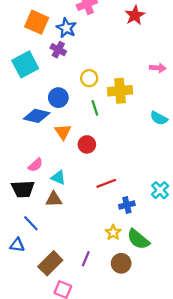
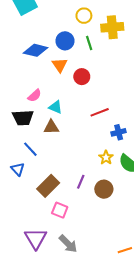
blue circle: (58, 98) -> (65, 41), moved
blue triangle: (17, 245) -> (18, 169), turned 40
brown circle: (121, 263) -> (104, 189), moved

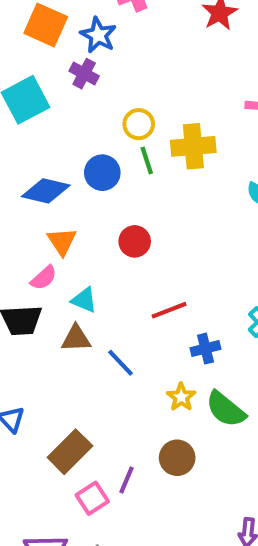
green line: (89, 43) -> (147, 161), moved
orange triangle: (60, 65) -> (62, 241), moved
blue line: (30, 149) -> (121, 363), moved
purple line: (81, 182) -> (127, 480), moved
pink square: (60, 210) -> (92, 498), turned 35

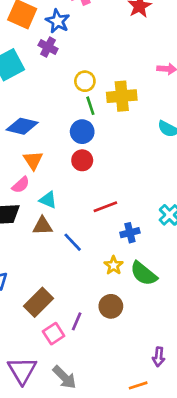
blue circle: (102, 173) -> (82, 132), moved

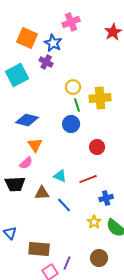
red circle: (82, 160) -> (97, 147), moved
cyan triangle: (48, 200) -> (60, 176), moved
brown rectangle: (39, 302) -> (39, 249), turned 50
brown circle: (111, 306) -> (99, 258), moved

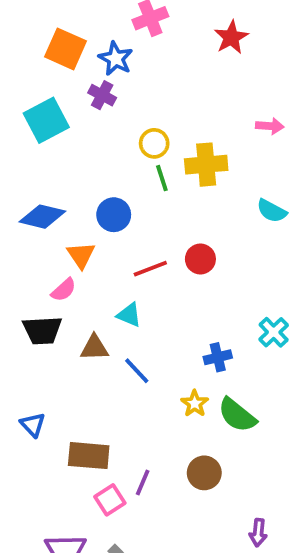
blue diamond: (27, 120) -> (42, 217), moved
blue circle: (71, 124) -> (114, 215), moved
red line: (88, 179) -> (150, 269), moved

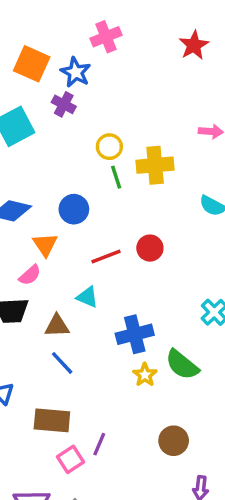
red star: (231, 37) -> (194, 45), moved
blue cross: (218, 357) -> (135, 334), moved, size x1.5
blue line: (137, 371) -> (62, 363), moved
green semicircle: (237, 415) -> (182, 365), moved
brown circle: (204, 473) -> (174, 441), moved

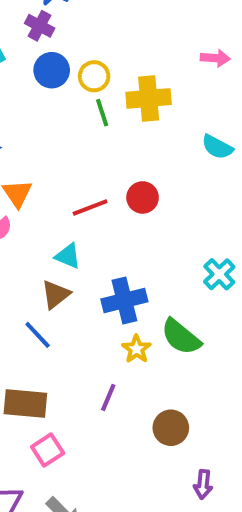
blue circle: (74, 209) -> (52, 70), moved
brown triangle: (57, 326) -> (56, 294), moved, turned -36
purple line: (99, 444) -> (108, 397), moved

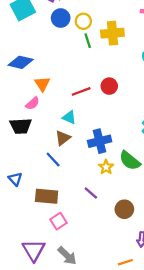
purple line: (108, 397) -> (91, 193), turned -72

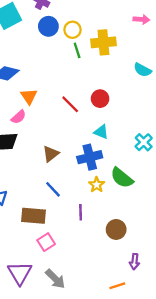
red line: (81, 91) -> (70, 104), turned 66
cyan triangle: (69, 117) -> (101, 132), moved
blue line: (53, 160) -> (53, 189), moved
purple line: (91, 193) -> (81, 212), turned 48

